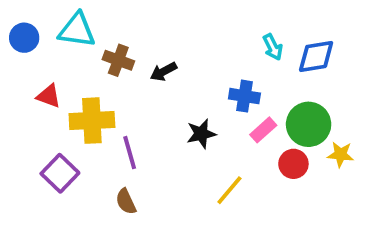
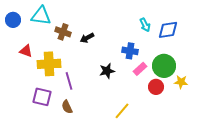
purple square: (60, 173) -> (42, 97), moved, turned -30
yellow line: (229, 190) -> (122, 111), moved

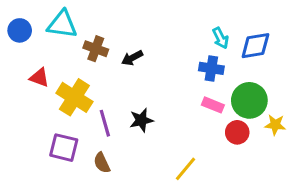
blue cross: (130, 51) -> (211, 68), moved
yellow cross: (49, 64) -> (74, 97), turned 35
pink rectangle: (140, 69) -> (213, 105), turned 64
black star: (107, 71) -> (141, 120), moved

